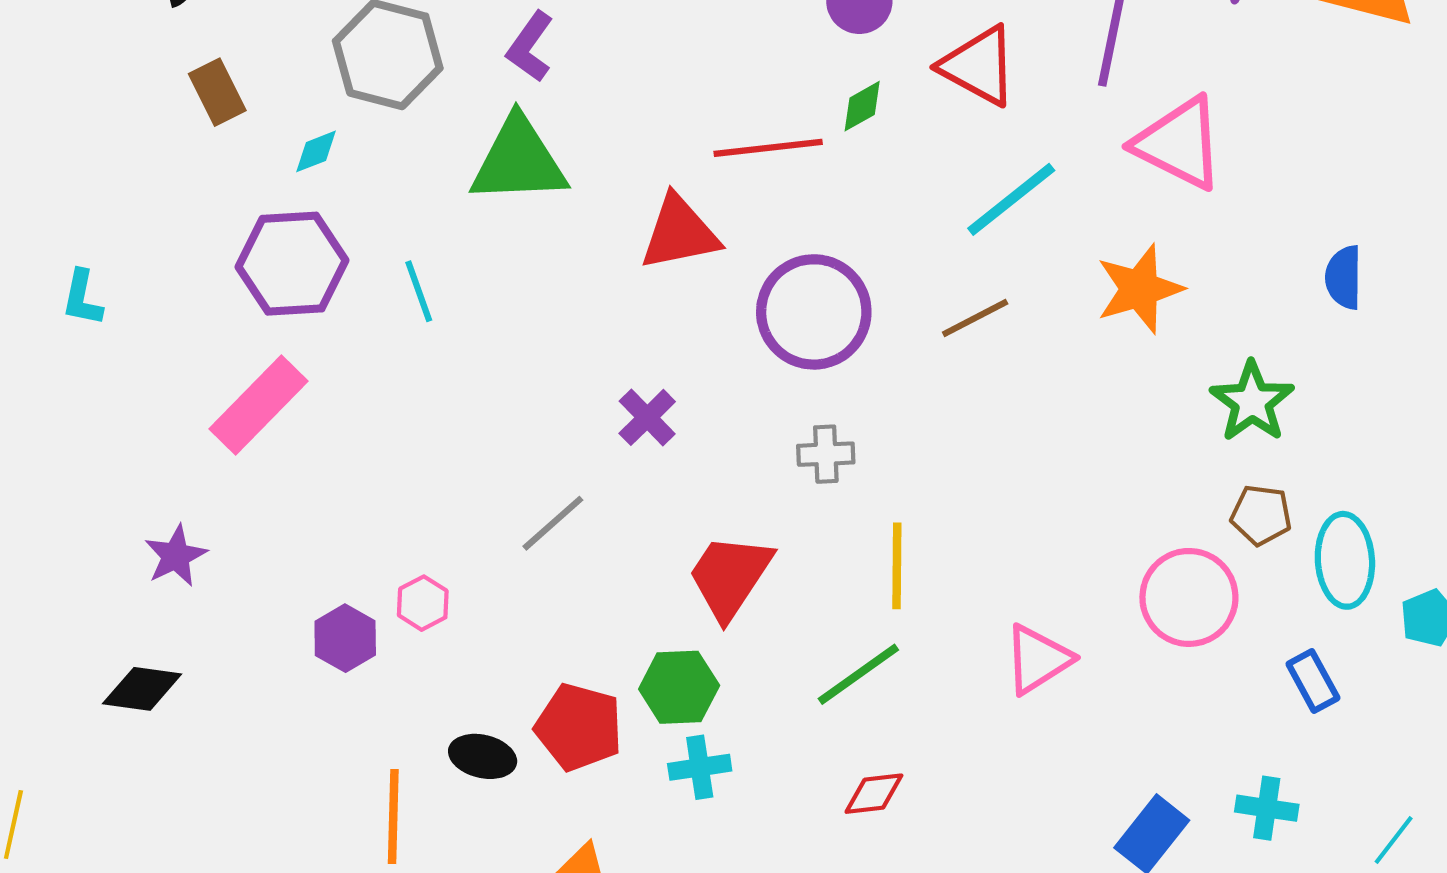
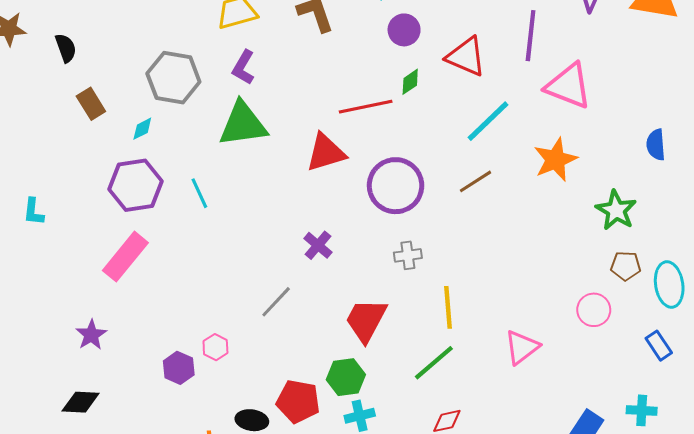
pink circle: (1189, 597) -> (594, 310), size x0.7

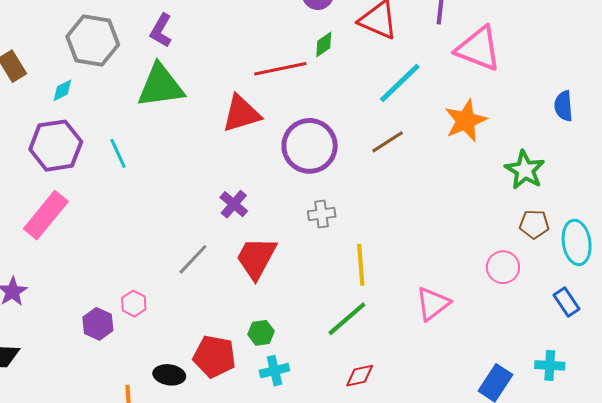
red trapezoid: (366, 320) -> (256, 258), moved
green hexagon: (346, 377) -> (261, 333), size x0.7

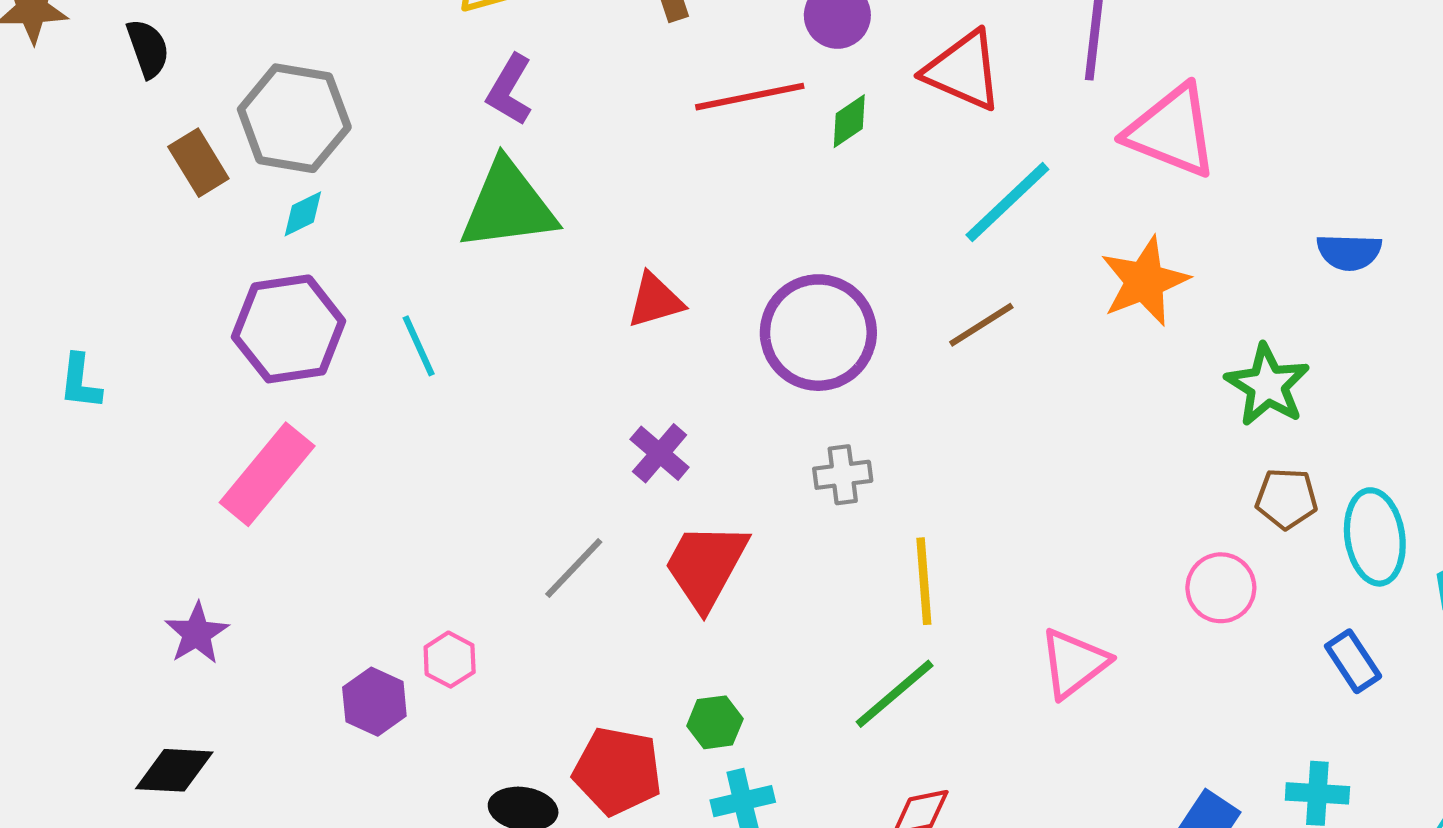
gray hexagon: (93, 40) -> (294, 118), moved
red line: (280, 69) -> (750, 97), moved
blue semicircle: (564, 106) -> (1349, 252), turned -84
red triangle: (241, 114) -> (655, 300), moved, size x0.7

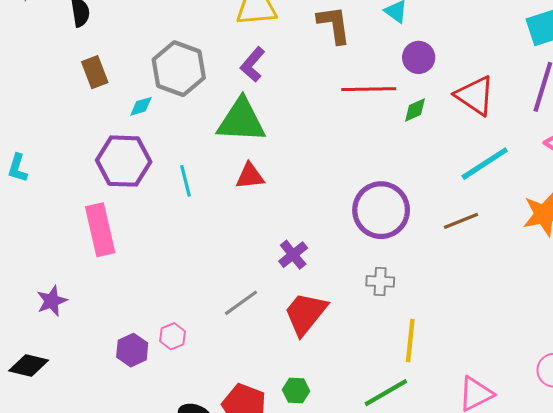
gray hexagon: (294, 118) -> (179, 69), moved
red triangle: (655, 300) -> (250, 176), moved
pink rectangle: (267, 474) -> (100, 230), turned -63

